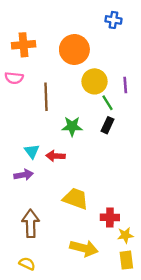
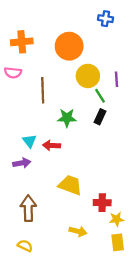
yellow arrow: (84, 248) -> (78, 231), size x0.7

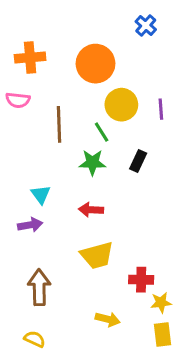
blue cross: (105, 19) -> (146, 26), turned 32
green line: (100, 96) -> (102, 132), moved
red arrow: (51, 145) -> (91, 210), moved
yellow trapezoid: (70, 185) -> (97, 255), turned 145

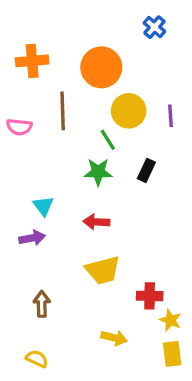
pink semicircle: (18, 100) -> (19, 127), moved
brown line: (59, 124) -> (63, 111), moved
brown arrow: (39, 287) -> (42, 304), size x0.7
yellow star: (161, 303) -> (171, 320), turned 30

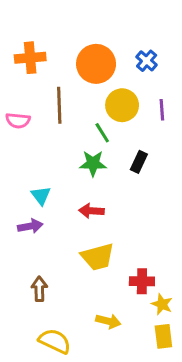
blue cross: (154, 27) -> (147, 61), moved
yellow semicircle: (37, 359) -> (55, 341), moved, size x1.5

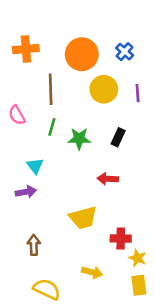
pink semicircle: (18, 121) -> (17, 115), moved, turned 54
green line: (102, 133) -> (52, 127), moved, turned 48
red arrow: (91, 211) -> (108, 179), moved

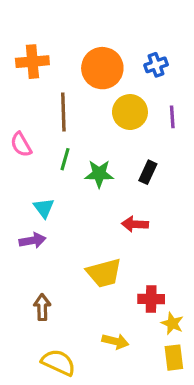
blue cross: (125, 52) -> (156, 65), turned 30

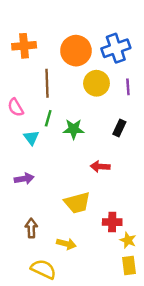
blue cross: (156, 65) -> (116, 48), size x1.6
black rectangle: (148, 172) -> (119, 128), moved
cyan triangle: (44, 208) -> (31, 138), moved
yellow arrow: (115, 341) -> (66, 244), moved

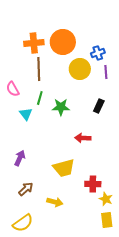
orange cross: (24, 46) -> (34, 43), moved
blue cross: (116, 48) -> (98, 53), moved, size x0.6
purple arrow: (24, 179) -> (20, 158), moved, turned -56
brown arrow: (31, 228) -> (26, 189), turned 49
yellow semicircle: (43, 269) -> (23, 223), moved, turned 120

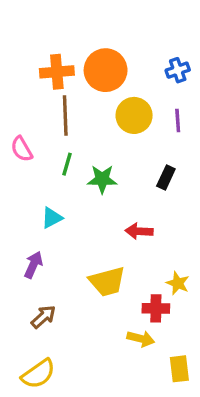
blue cross: (98, 53) -> (178, 70), moved
cyan triangle: (26, 114) -> (52, 218), moved, turned 40
yellow star: (106, 199) -> (178, 283), moved
yellow arrow: (55, 202) -> (141, 339), moved

